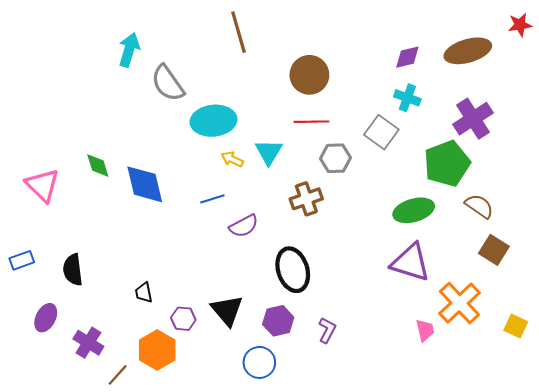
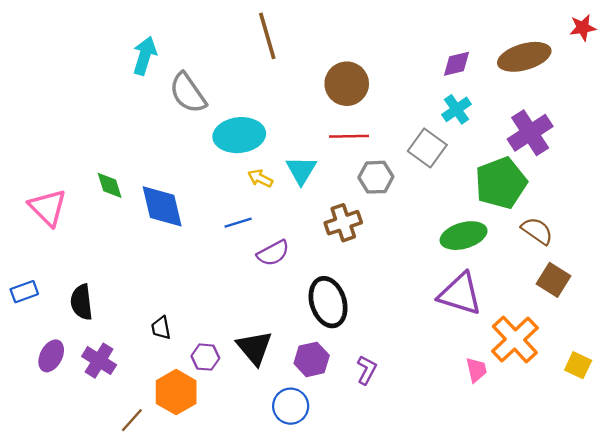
cyan cross: (407, 98) -> (457, 109), turned 35
purple cross: (88, 343) -> (99, 361), moved

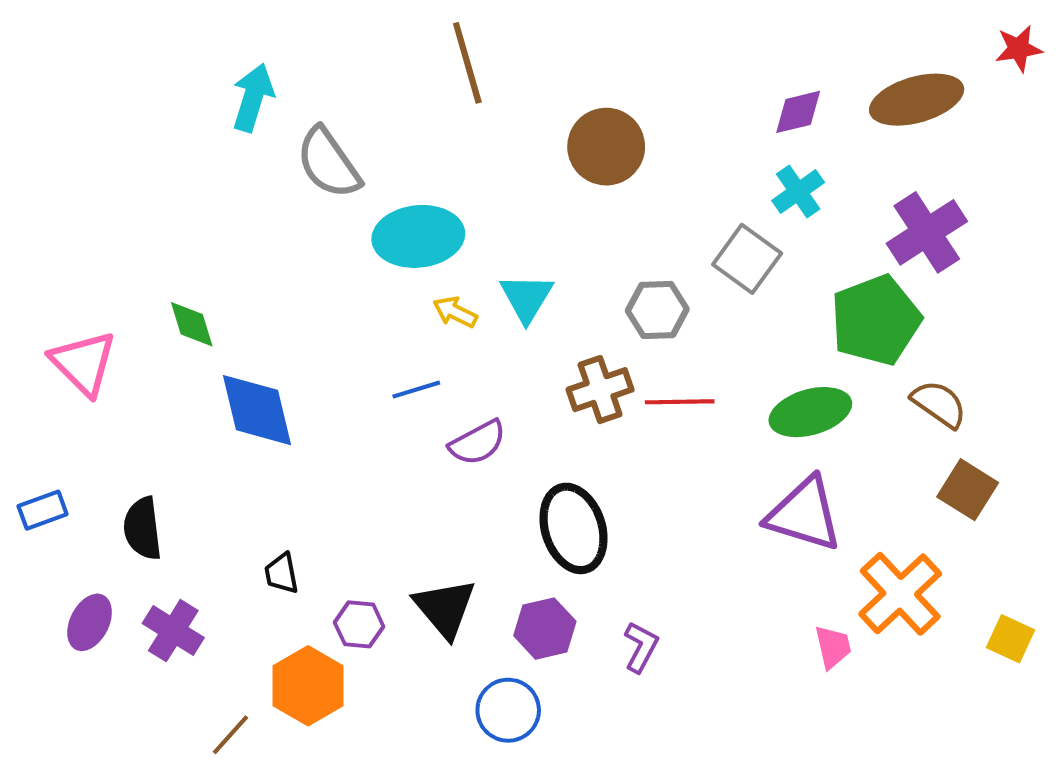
red line: (349, 136) -> (680, 402), moved
blue diamond: (162, 206) -> (257, 410), moved

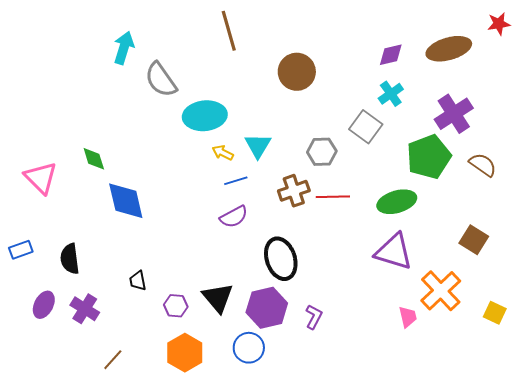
blue line: (416, 390) -> (236, 181), moved
brown semicircle: (939, 404) -> (483, 165), moved
purple hexagon: (545, 629) -> (267, 308), size x1.4
orange hexagon: (308, 686) -> (185, 353), moved

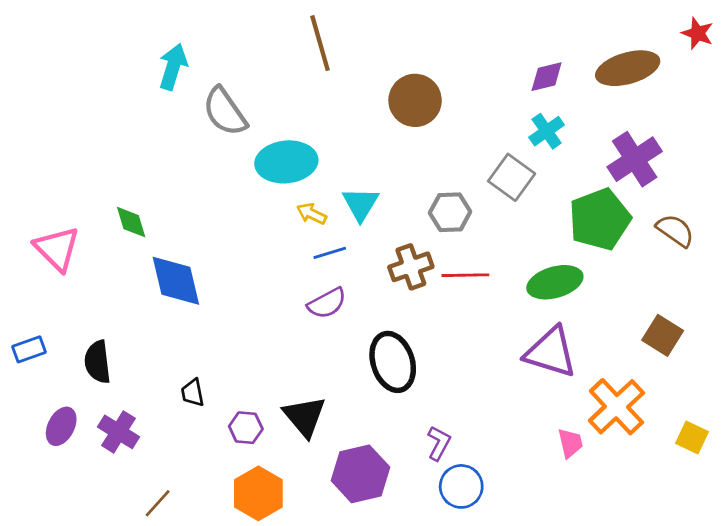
red star: (499, 24) -> (698, 33), turned 30
purple hexagon: (267, 308) -> (360, 474), moved
blue circle: (249, 348) -> (461, 486), moved

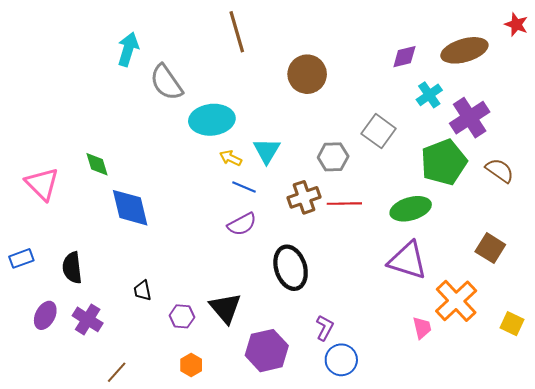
cyan cross: (547, 131) -> (429, 95), moved
blue line: (330, 253) -> (244, 187), turned 40
orange hexagon: (258, 493) -> (191, 365), size x0.6

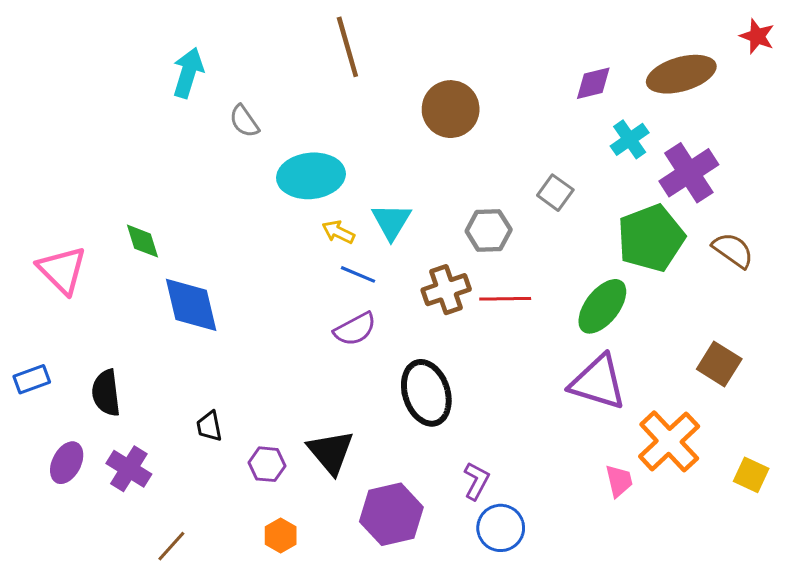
gray semicircle: (166, 82) -> (244, 121), size x0.6
gray square: (379, 131) -> (555, 193), size x0.7
green ellipse: (411, 209) -> (602, 306), turned -36

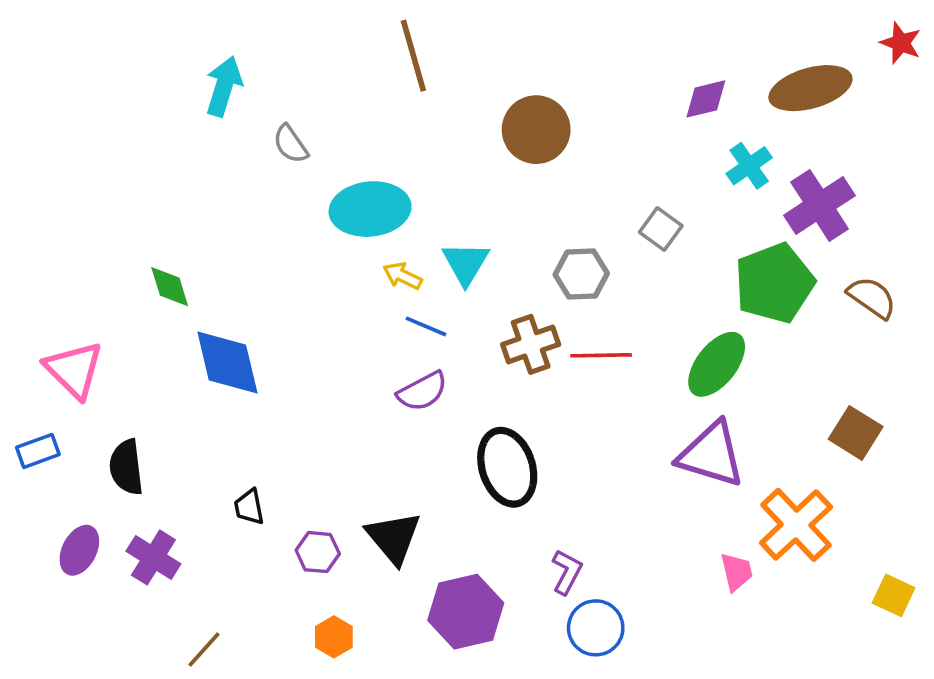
pink triangle: (62, 270) -> (74, 370), moved
yellow square: (751, 475) -> (894, 595), moved

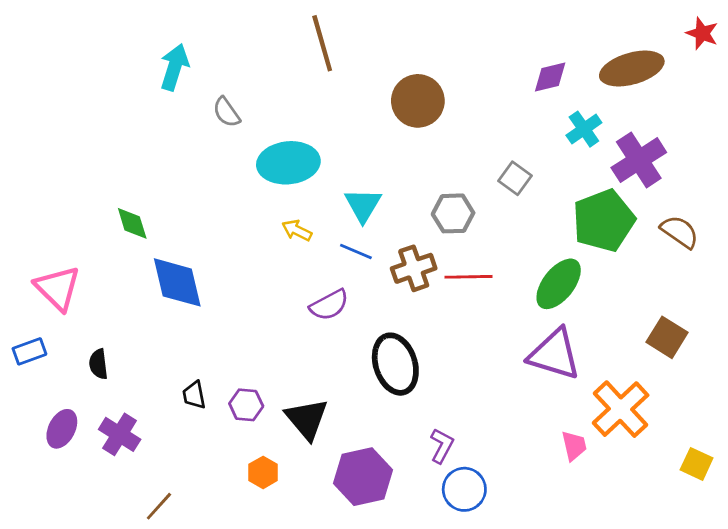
yellow arrow: (403, 276) -> (297, 230), moved
blue line: (426, 326) -> (356, 251), moved
black semicircle: (126, 467) -> (98, 364), size x0.7
purple hexagon: (318, 552) -> (246, 405), moved
orange hexagon: (334, 637) -> (263, 472), moved

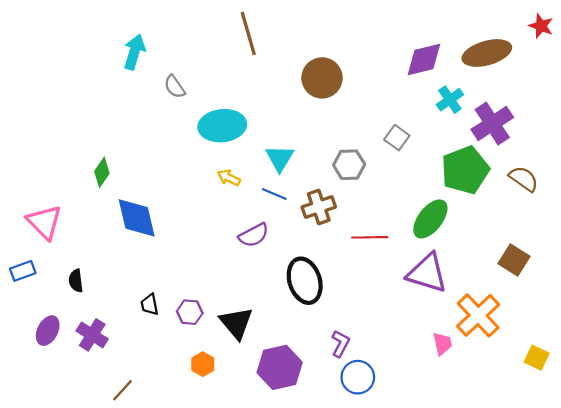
purple diamond: (550, 77) -> (424, 60), size x1.4
green diamond: (132, 223) -> (102, 172), turned 52
red line: (469, 277) -> (370, 237), moved

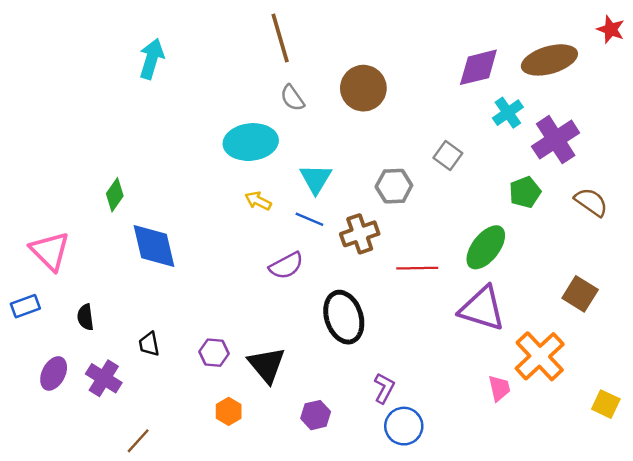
gray semicircle: (175, 87) -> (292, 98), moved
green pentagon: (465, 170) -> (525, 192), size x0.6
black trapezoid: (150, 305) -> (149, 344), moved
purple hexagon: (280, 367) -> (316, 415), size x0.6

